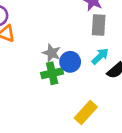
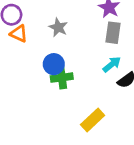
gray star: (52, 53) -> (58, 27), moved
blue circle: (70, 62) -> (54, 64), moved

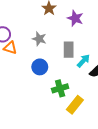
gray rectangle: (113, 33) -> (69, 50), moved
green cross: (62, 78) -> (60, 88), moved

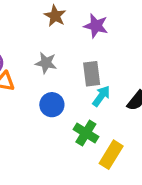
cyan arrow: (83, 61) -> (101, 96), moved
green cross: (60, 88) -> (86, 133), turned -35

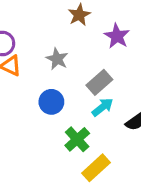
gray rectangle: (92, 74) -> (99, 82), turned 40

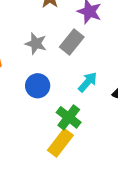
gray rectangle: (99, 82) -> (72, 42), moved
yellow rectangle: (96, 168) -> (60, 143), moved

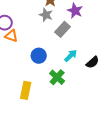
gray star: (36, 44) -> (46, 15), moved
yellow rectangle: (60, 143) -> (26, 90), moved, turned -30

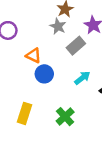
orange triangle: (11, 36) -> (33, 56), moved
green cross: (57, 77) -> (65, 117), moved

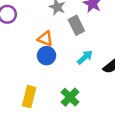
gray rectangle: (76, 46) -> (76, 25), turned -72
orange triangle: (33, 56) -> (45, 39), moved

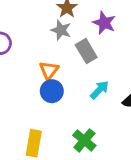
orange triangle: (45, 39) -> (49, 70), turned 49

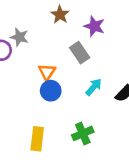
gray star: (61, 30) -> (19, 37), moved
green cross: (84, 140) -> (83, 133), turned 30

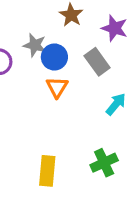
gray star: (19, 37) -> (35, 45), moved
blue circle: (51, 91) -> (54, 57), moved

